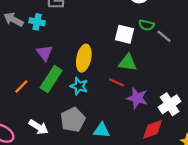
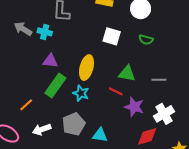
white square: (125, 34) -> (112, 36), moved
gray line: (164, 36) -> (159, 80), moved, turned -40
purple triangle: (45, 53) -> (50, 61), turned -49
orange line: (21, 87) -> (26, 105), moved
white arrow: (38, 127) -> (42, 129), turned 126

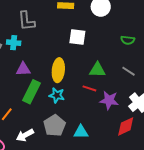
green semicircle: (146, 40) -> (128, 40), moved
gray line: (159, 80) -> (128, 71), turned 40

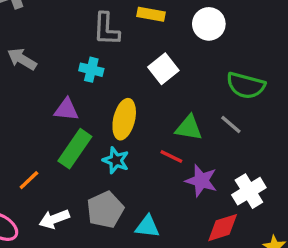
gray L-shape: (26, 21) -> (106, 29), moved
white square: (77, 37) -> (163, 69), turned 36
green semicircle: (128, 40) -> (246, 85), size x1.6
cyan cross: (14, 43) -> (91, 70), moved
gray line: (128, 71) -> (231, 124), moved

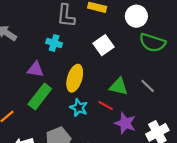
green semicircle: (246, 85) -> (152, 43), moved
cyan star: (116, 160) -> (79, 108), moved

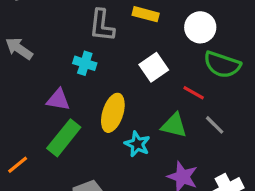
red line: (106, 106) -> (194, 93), moved
cyan star: (79, 108) -> (137, 144), moved

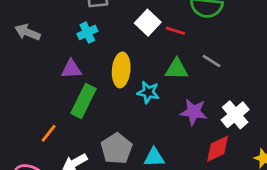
cyan cross: (85, 63) -> (87, 32), turned -30
red line: (194, 93) -> (175, 31), moved

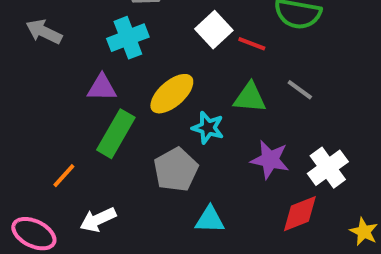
cyan cross: (87, 32) -> (128, 38), size x1.4
yellow ellipse: (121, 70) -> (172, 94), turned 40
gray pentagon: (117, 149) -> (176, 170), moved

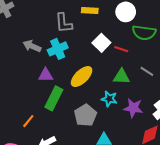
gray arrow: (44, 32) -> (32, 46), moved
cyan star: (208, 128) -> (109, 99), moved

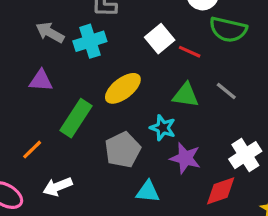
purple triangle: (46, 75) -> (41, 81), moved
purple star: (133, 108) -> (185, 158), moved

